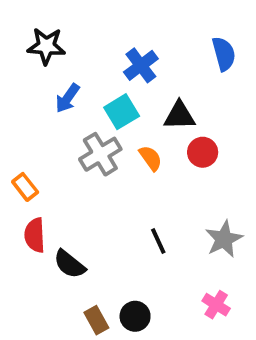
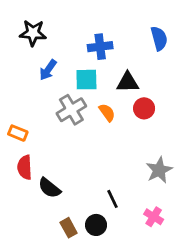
blue cross: (141, 65) -> (100, 47), turned 30
cyan square: (122, 112) -> (86, 80), turned 30
orange rectangle: (25, 187) -> (18, 133), turned -30
black line: (158, 241) -> (112, 199), moved

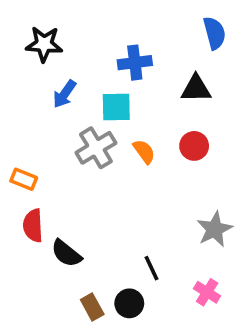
blue semicircle: (159, 38) -> (214, 33), moved
black triangle: (128, 82) -> (196, 89), moved

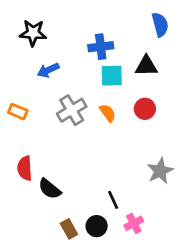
blue arrow: (64, 94) -> (48, 70), turned 30
cyan square: (116, 107) -> (112, 76), moved
orange rectangle: (24, 179) -> (18, 112), moved
pink cross: (207, 292) -> (134, 223), moved, turned 30

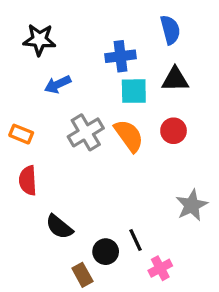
blue semicircle: (160, 25) -> (170, 30), moved
orange semicircle: (108, 113) -> (129, 136), size x1.5
red semicircle: (25, 168) -> (28, 180), moved
black circle: (97, 226) -> (106, 252), moved

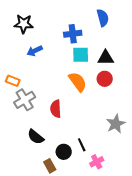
black triangle: (175, 79) -> (106, 58), moved
gray cross: (86, 132) -> (25, 100), moved
red semicircle: (28, 180) -> (56, 109), moved

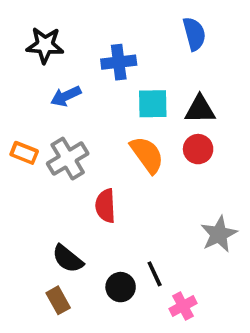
blue cross: (73, 34) -> (119, 62), moved
gray cross: (25, 100) -> (68, 159), moved
brown rectangle: (50, 166) -> (58, 300), moved

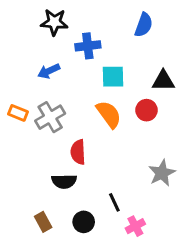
blue semicircle: (194, 34) -> (144, 25), turned 35
black star: (45, 45) -> (54, 22), moved
black triangle: (200, 109) -> (163, 81), moved
black semicircle: (68, 259) -> (64, 181), moved, turned -40
black circle: (121, 287) -> (84, 222), moved

